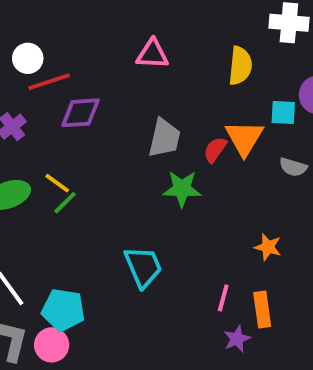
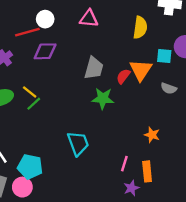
white circle: (28, 58) -> (45, 19), moved

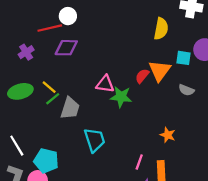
pink triangle: (89, 19) -> (105, 84), moved
gray trapezoid: (94, 68) -> (70, 108), moved

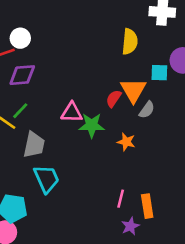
gray semicircle: (186, 90) -> (147, 110), moved, turned -70
green line: (53, 99) -> (20, 111), moved
orange star: (168, 135) -> (126, 142), moved
cyan trapezoid: (95, 140) -> (46, 179), moved

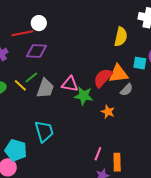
orange triangle: (133, 90) -> (118, 74), turned 45
red semicircle: (114, 99) -> (103, 78), size x1.5
gray trapezoid: (34, 145) -> (45, 88), moved

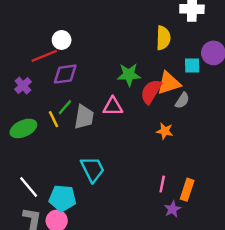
yellow line: (20, 85) -> (53, 119), turned 32
green star: (84, 96) -> (129, 75), moved
orange rectangle: (117, 162) -> (187, 190), turned 30

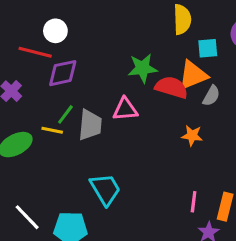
red line: (44, 56) -> (35, 52), turned 40
cyan square: (192, 65) -> (208, 48), moved
red semicircle: (151, 92) -> (172, 87), turned 80
yellow line: (53, 119) -> (52, 130), turned -49

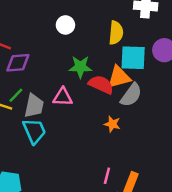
white circle: (55, 31) -> (65, 25), moved
cyan square: (208, 48) -> (133, 58), size x1.6
gray semicircle: (211, 96) -> (131, 95), size x1.5
cyan trapezoid: (105, 189) -> (34, 131), moved

